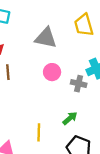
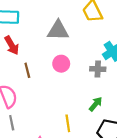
pink circle: (52, 72) -> (61, 64), moved

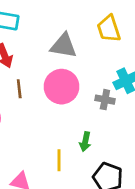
pink circle: (61, 64) -> (61, 87), size x1.6
green arrow: (96, 104) -> (85, 142), moved, turned 144

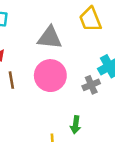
gray cross: (105, 100) -> (91, 85), turned -30

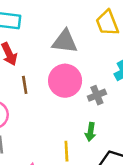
gray cross: (91, 85) -> (97, 95), moved

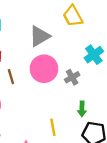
gray triangle: (65, 42) -> (40, 36), turned -30
green arrow: (91, 132) -> (82, 109), moved

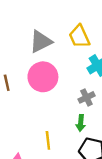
yellow trapezoid: (73, 16) -> (79, 36), moved
gray cross: (72, 77) -> (86, 97), moved

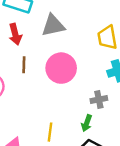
gray triangle: (41, 41) -> (53, 25), moved

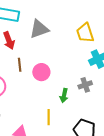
pink circle: (61, 68) -> (41, 72), moved, size x0.7
green arrow: (87, 123) -> (64, 95), moved

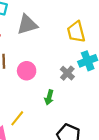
gray cross: (85, 85) -> (67, 73), moved, turned -32
yellow line: (49, 117) -> (17, 118), moved, turned 35

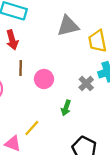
gray triangle: (27, 25) -> (68, 26), moved

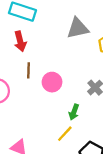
yellow line: (32, 128) -> (65, 134), moved

